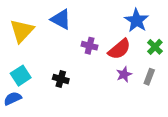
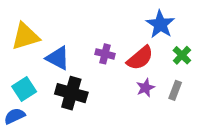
blue triangle: (61, 19) -> (58, 58), moved
yellow triangle: (22, 31) -> (25, 36), turned 30
black cross: (61, 79) -> (71, 93), size x1.6

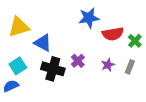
blue star: (160, 24) -> (89, 18), moved, turned 30
purple cross: (105, 54) -> (78, 61), moved, turned 32
red semicircle: (140, 58) -> (113, 34), moved, turned 30

